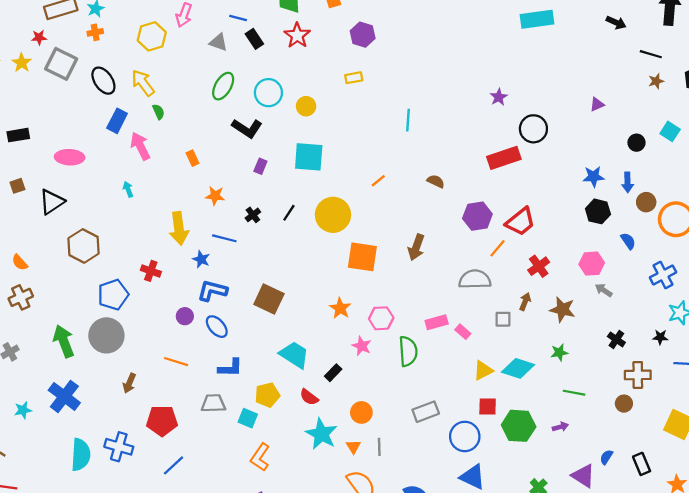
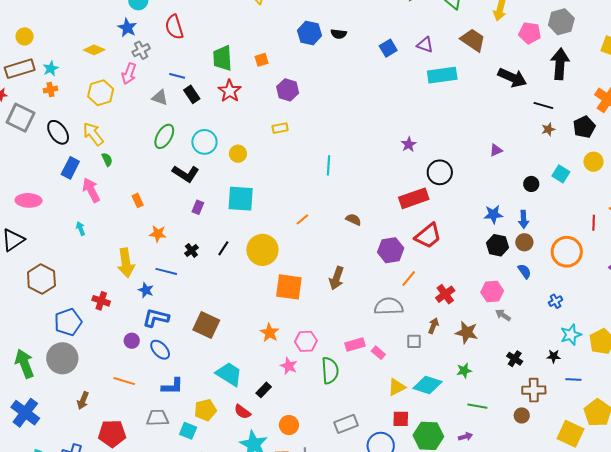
black arrow: (616, 23) -> (512, 78), size x1.6
brown circle: (646, 202) -> (524, 242), moved
red trapezoid: (520, 222) -> (428, 236), moved
blue cross: (663, 275) -> (556, 301), size x0.6

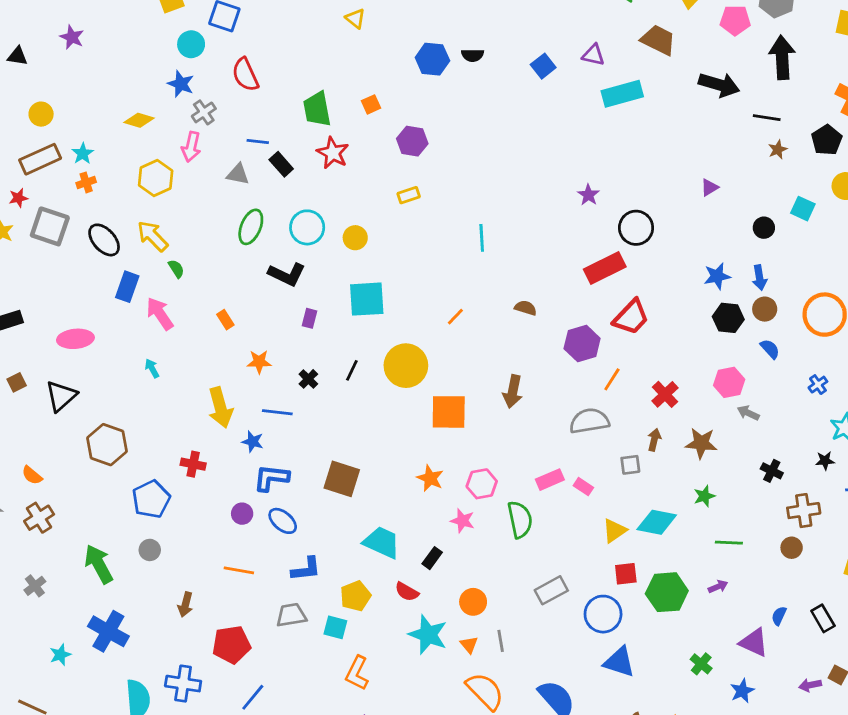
gray circle: (62, 358) -> (150, 550), size x0.5

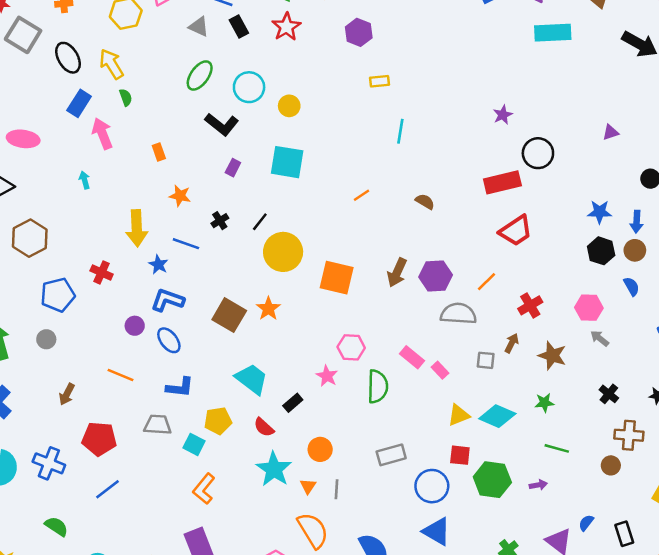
yellow rectangle: (409, 195) -> (380, 81), moved
purple hexagon: (582, 343) -> (436, 276), moved
yellow circle: (406, 366) -> (283, 252), moved
orange star: (430, 478) -> (268, 309), moved
pink rectangle: (550, 480) -> (412, 357), turned 50

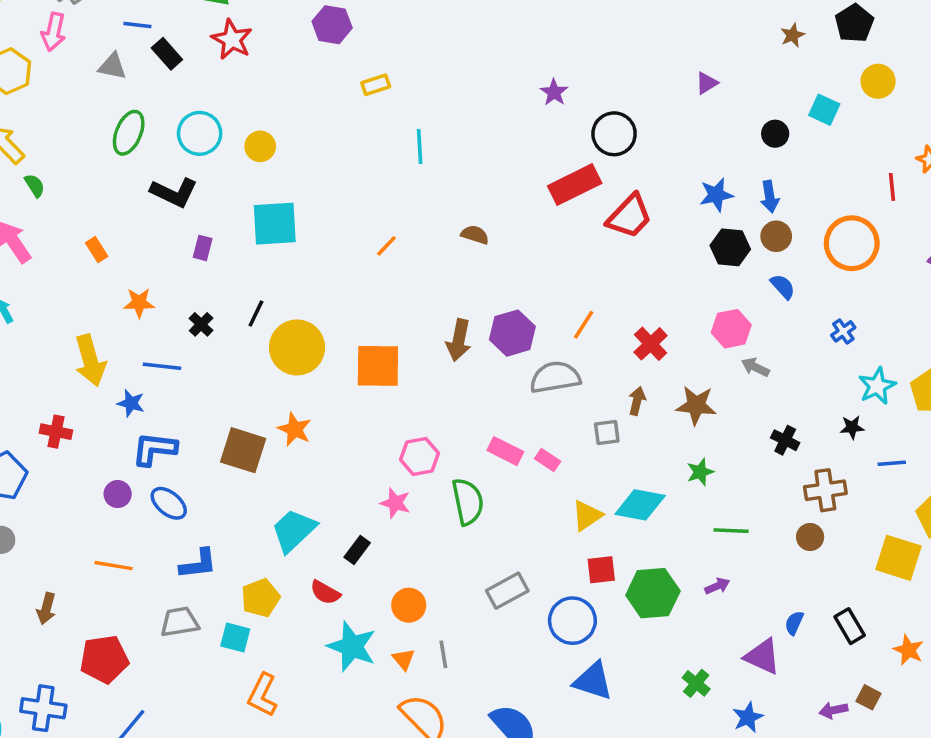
red trapezoid: (516, 231) -> (629, 216), moved
cyan trapezoid: (252, 379) -> (294, 530), turned -68

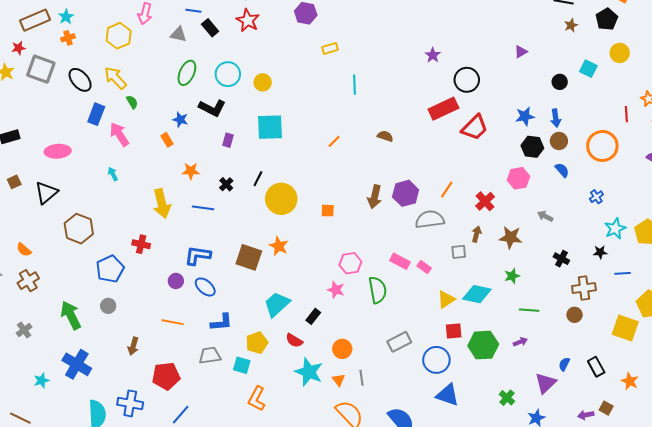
pink hexagon: (731, 329) -> (518, 178), moved
orange square: (378, 366) -> (328, 211), size x0.5
blue star: (131, 403) -> (180, 120), moved
purple triangle: (763, 656) -> (546, 383), turned 50

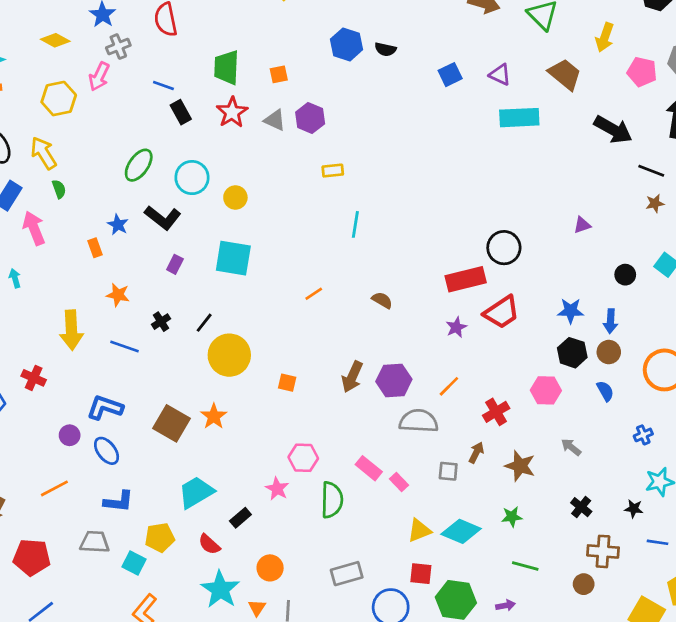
gray triangle: (178, 34) -> (275, 120), moved
purple star: (433, 55) -> (456, 327), moved
orange line: (173, 322) -> (54, 488), turned -50

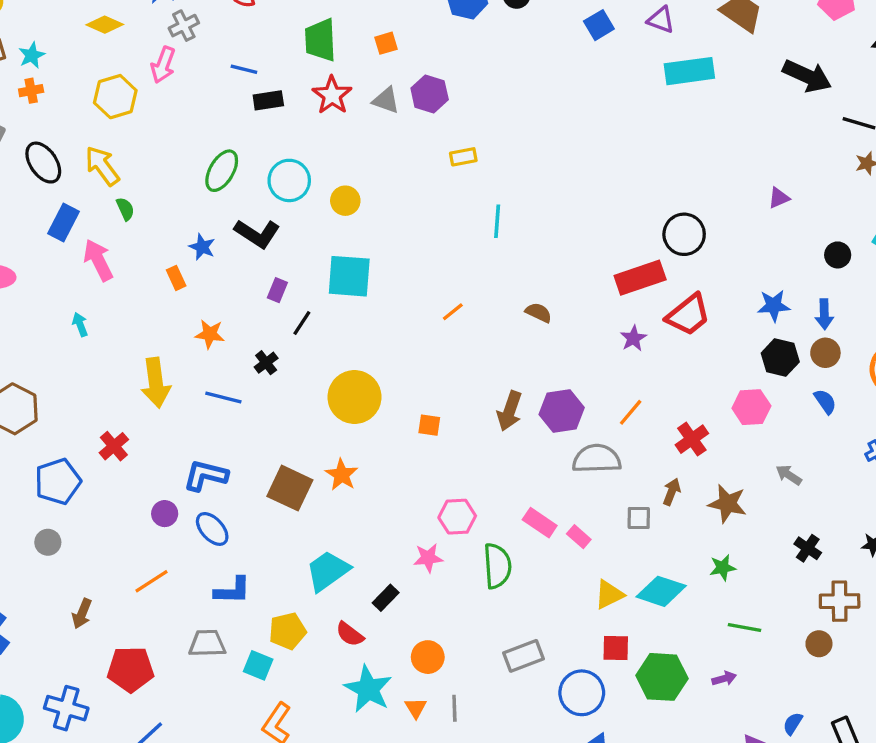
black rectangle: (181, 112) -> (268, 100), turned -65
black line: (204, 323) -> (302, 323), moved
red cross: (34, 378) -> (114, 446), turned 30
pink star: (277, 489) -> (428, 558), turned -30

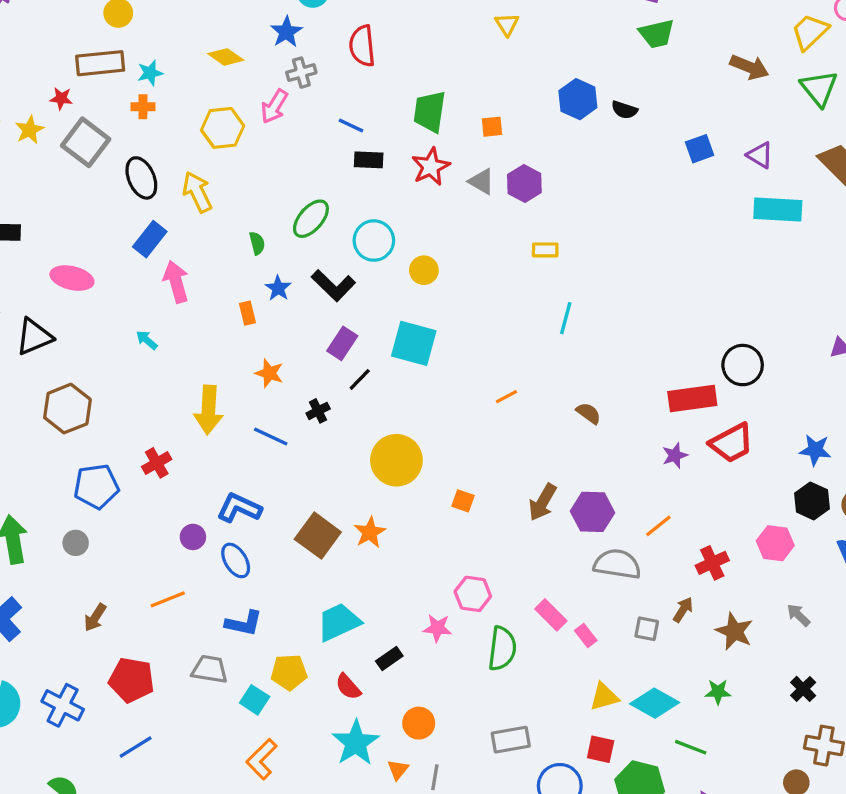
green semicircle: (125, 209) -> (257, 243), moved
purple rectangle: (277, 290) -> (342, 343), size x1.4
cyan arrow: (80, 324) -> (147, 340), turned -40
green line: (745, 627) -> (691, 747), moved

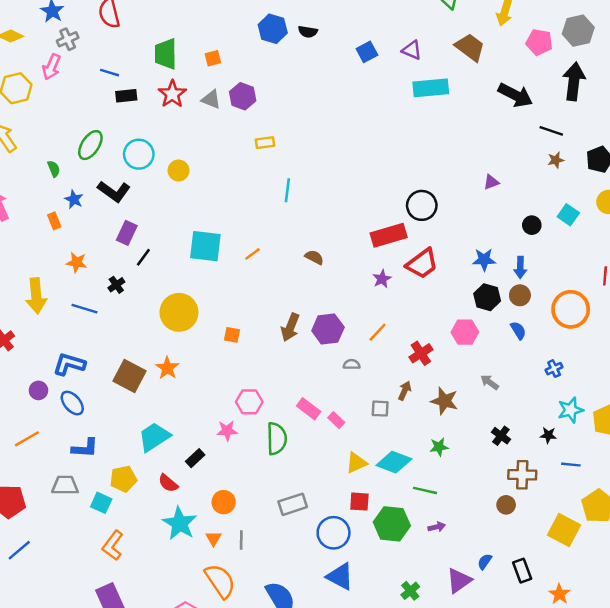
cyan square: (414, 343) -> (205, 246), moved
gray semicircle: (617, 564) -> (352, 364), size x0.5

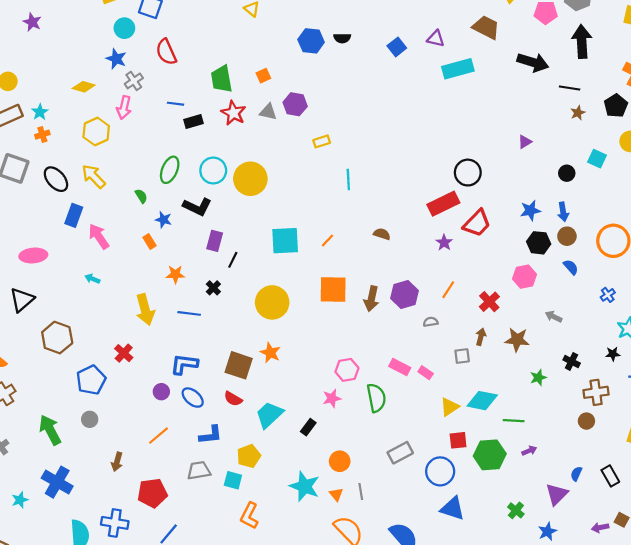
yellow circle: (179, 171) -> (250, 179), size x1.8
orange square: (232, 335) -> (333, 290), moved, size x2.0
green star: (439, 447) -> (538, 378), moved
red semicircle: (168, 483) -> (233, 399), moved

